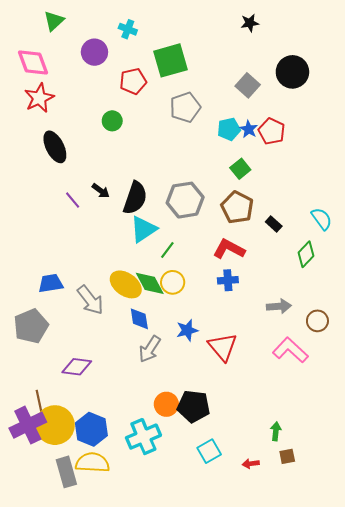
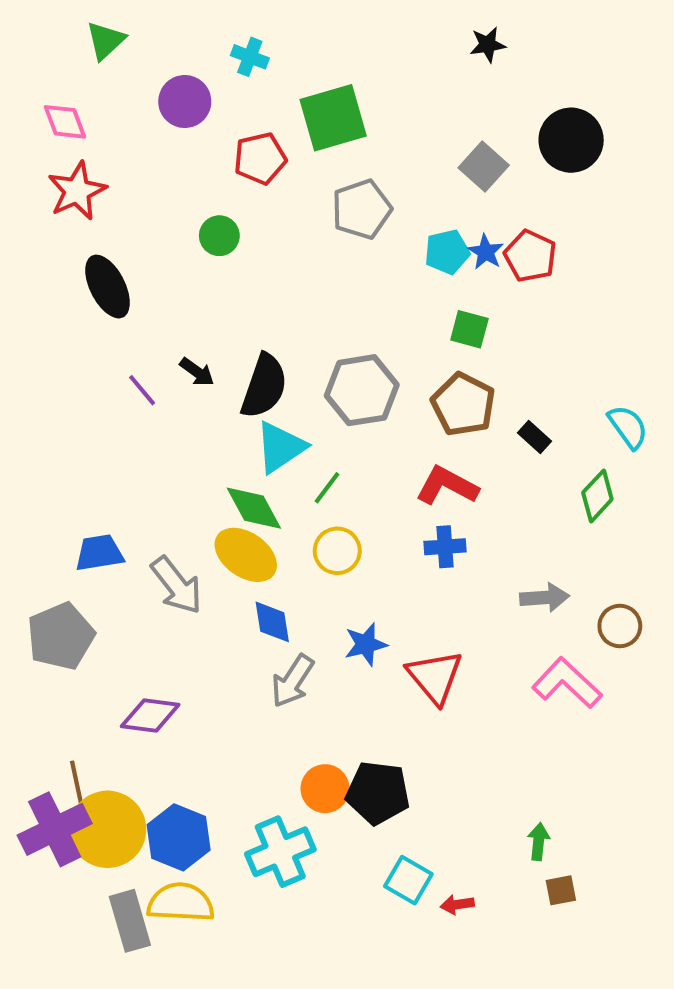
pink diamond: (33, 63) -> (65, 122), size x0.7
green square: (240, 169) -> (469, 329), turned -36
green diamond: (150, 283) -> (254, 508), moved
cyan square: (209, 451) -> (408, 880), turned -30
red arrow: (251, 464) -> (457, 905), moved

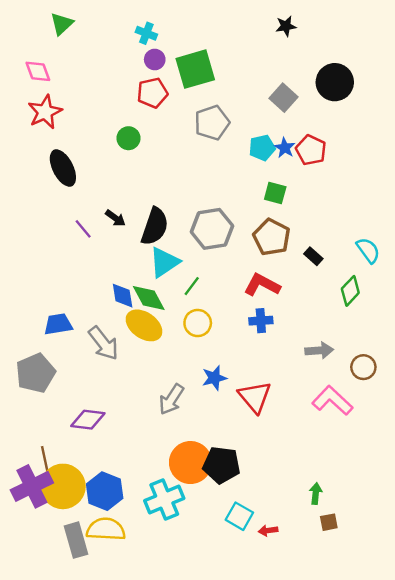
purple circle: (185, 102) -> (155, 59), moved, size x0.7
blue diamond: (272, 622) -> (123, 296), moved
orange circle: (325, 789) -> (190, 463), size x1.5

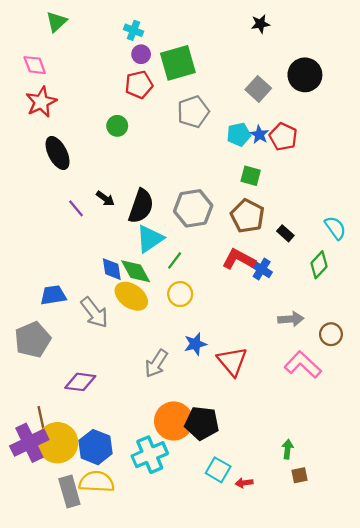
blue cross: (261, 321) -> (262, 269), moved, turned 36

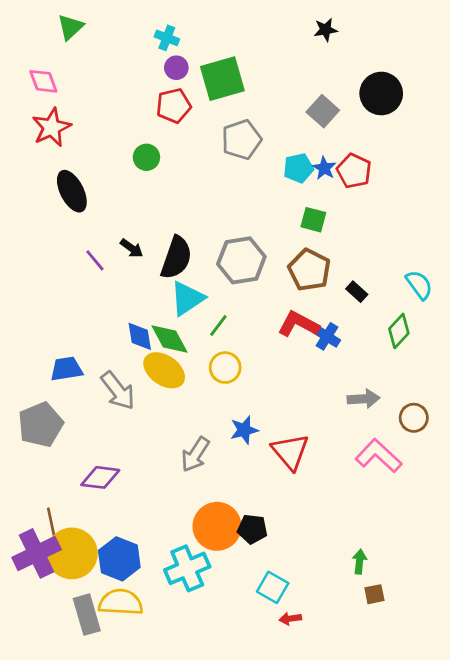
black pentagon: (202, 423) -> (252, 529), size x0.7
red arrow: (244, 483) -> (290, 619), moved

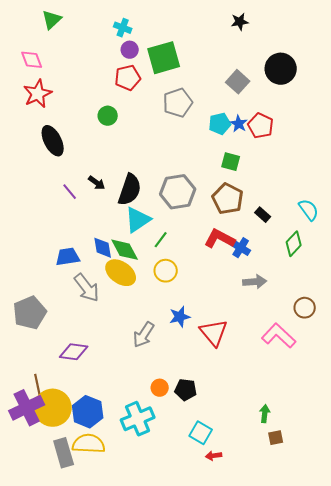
blue trapezoid: (66, 369) -> (68, 257), moved
gray arrow: (364, 399) -> (255, 282), moved
orange circle: (217, 526) -> (160, 388), size x0.5

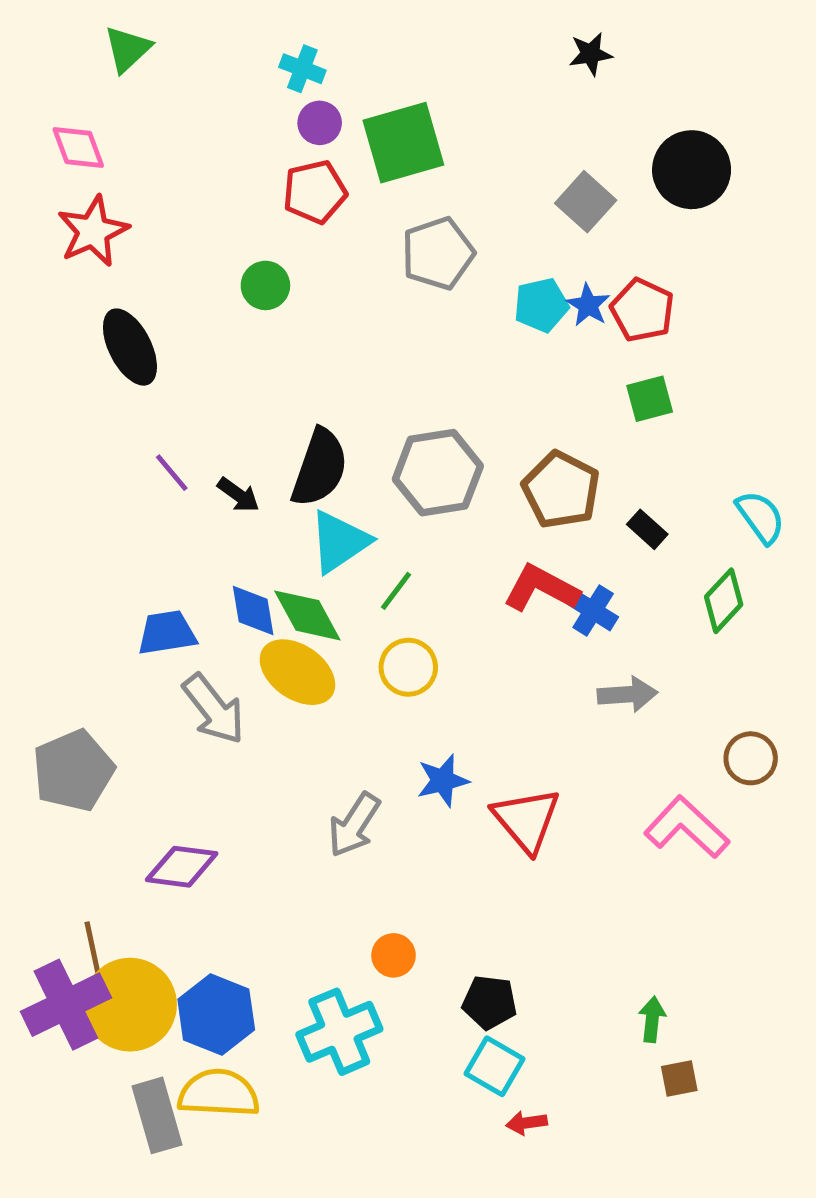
green square: (231, 162) -> (650, 399), moved, turned -30
black arrow: (97, 183) -> (238, 495), moved
black pentagon: (186, 390) -> (490, 1002), moved

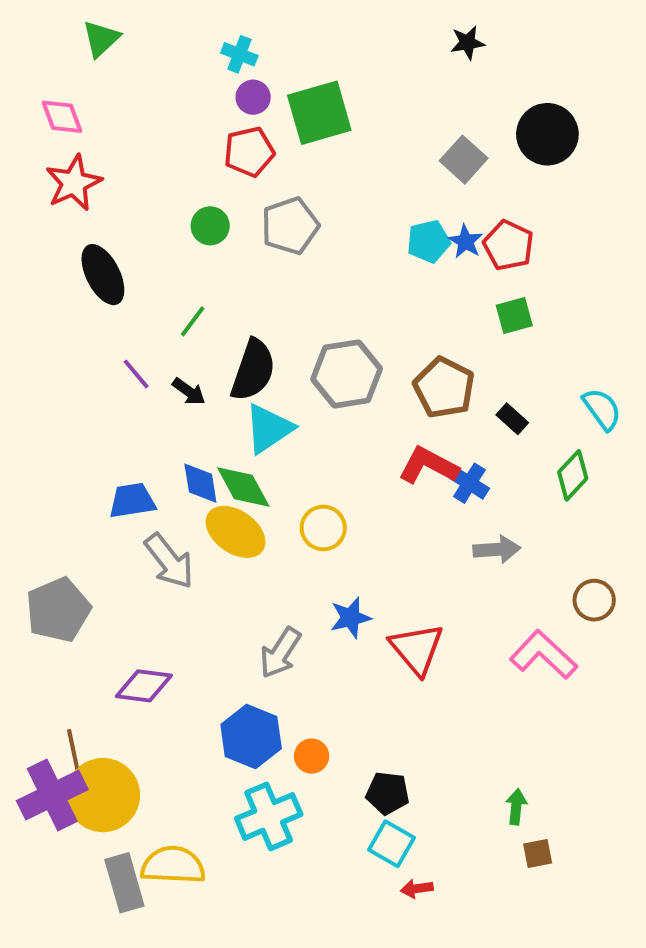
gray pentagon: (438, 253) -> (290, 226), moved
green line: (396, 591) -> (193, 321), moved
blue hexagon: (216, 1014) -> (251, 737), moved

